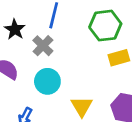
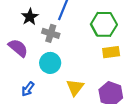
gray cross: (43, 46) -> (51, 33), turned -35

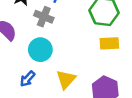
blue arrow: (28, 89) -> (28, 79), moved

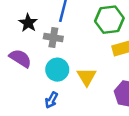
yellow triangle: (66, 79) -> (87, 77), moved

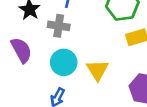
purple semicircle: (20, 58) -> (21, 50), turned 30

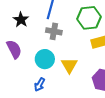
gray cross: (59, 26) -> (54, 31), moved

